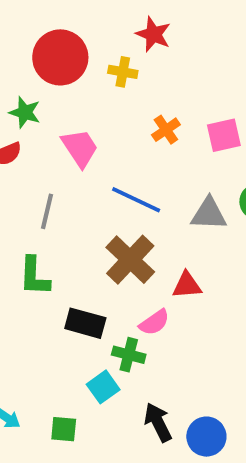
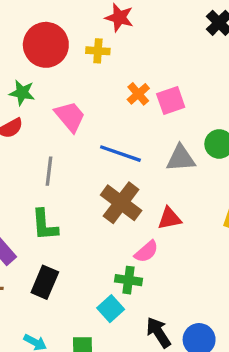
pink square: (224, 135) -> (171, 101), moved
black rectangle: (85, 323) -> (45, 282), moved, turned -76

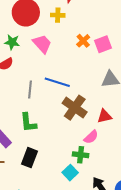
pink trapezoid: (70, 117) -> (42, 44), moved
blue line: (120, 154) -> (57, 82), moved

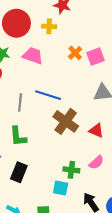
pink trapezoid: (42, 44) -> (33, 56), turned -30
red triangle: (104, 116) -> (96, 131), turned 35
pink semicircle: (91, 137) -> (96, 162), moved
cyan square: (70, 173) -> (61, 188), turned -35

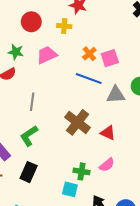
red circle: (16, 23) -> (31, 22), size x0.7
pink trapezoid: (33, 56) -> (47, 55), turned -45
blue line: (48, 95) -> (89, 79), moved
green L-shape: (18, 136) -> (29, 136), turned 60

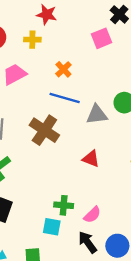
pink square: (110, 58) -> (101, 38), moved
brown cross: (78, 122) -> (44, 130), moved
pink semicircle: (107, 165) -> (92, 215), moved

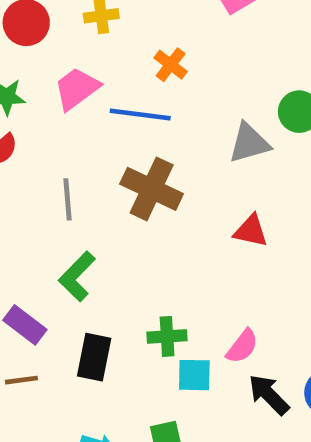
blue line: (65, 98) -> (140, 115), moved
green cross: (64, 205) -> (167, 336), moved
pink semicircle: (92, 215) -> (242, 346), moved

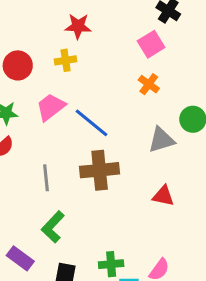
orange cross: (171, 65) -> (149, 84), moved
blue line: (140, 115) -> (91, 123), turned 33
brown cross: (152, 189) -> (100, 170), turned -30

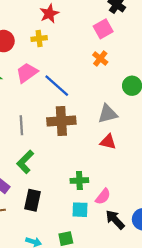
red star: (78, 26) -> (49, 14), turned -30
gray triangle: (161, 140) -> (108, 114), moved
green cross: (111, 264) -> (79, 181), moved

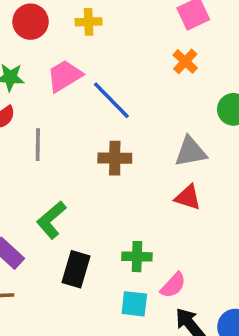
brown cross: (61, 121) -> (115, 158), size x0.7
gray line: (21, 125) -> (38, 145), moved
black rectangle: (33, 200) -> (76, 269), moved

